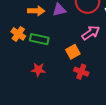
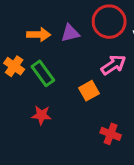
green rectangle: (39, 39) -> (43, 73), turned 42
red cross: (81, 72) -> (111, 134), moved

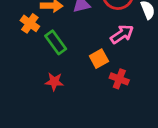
orange cross: (14, 66) -> (30, 23), moved
red cross: (111, 134) -> (119, 79), moved

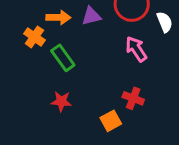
pink arrow: (122, 34) -> (136, 49), turned -90
orange square: (99, 59) -> (111, 121), moved

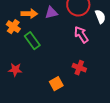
red star: (61, 101) -> (15, 70), moved
orange square: (111, 121) -> (56, 84), moved

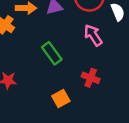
green rectangle: (32, 41) -> (52, 53), moved

